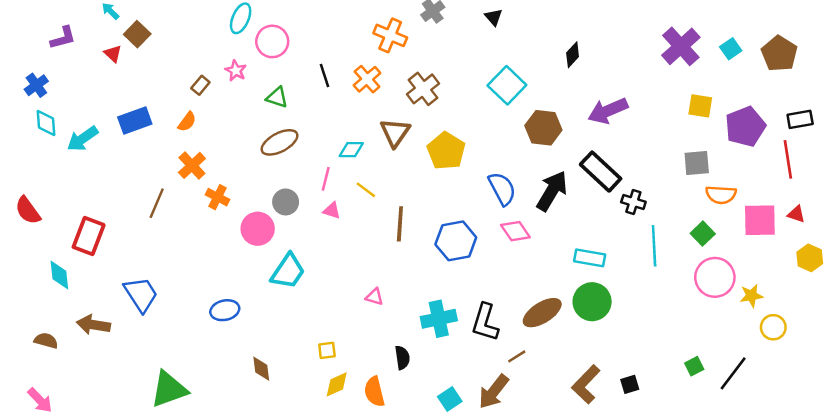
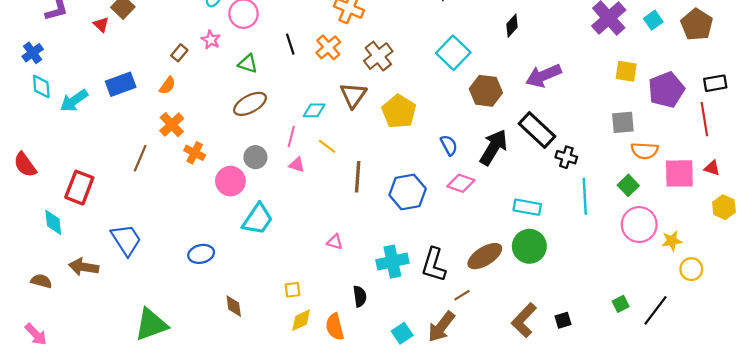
blue semicircle: (502, 189) -> (449, 145), size x0.7
pink diamond: (515, 231) -> (461, 183), turned -36

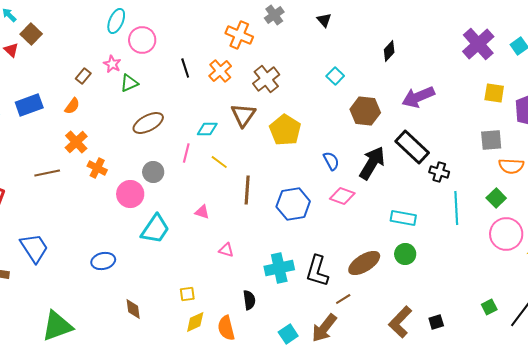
cyan square: (453, 53) -> (335, 76), size x0.6
green triangle: (248, 64) -> (129, 83), moved, turned -42
brown line: (140, 158) -> (47, 173), turned 55
pink triangle: (297, 165) -> (202, 212), moved
green circle: (529, 246) -> (405, 254), size x0.7

